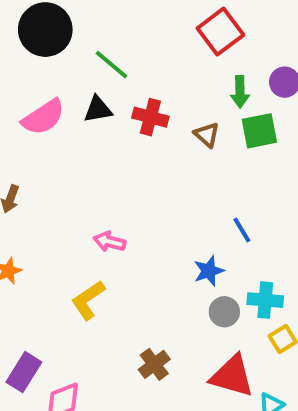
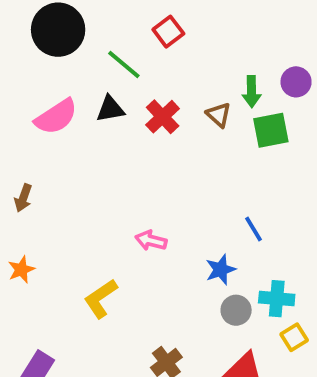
red square: (220, 32) -> (168, 32), moved, size x0.7
red cross: (150, 117) -> (163, 117), turned 32
brown triangle: (207, 135) -> (219, 115), moved
pink arrow: (110, 242) -> (151, 241), moved

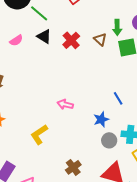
green line: (124, 64) -> (39, 13), moved
black triangle: (110, 109) -> (44, 36), turned 42
pink semicircle: (56, 117) -> (16, 40), size x0.6

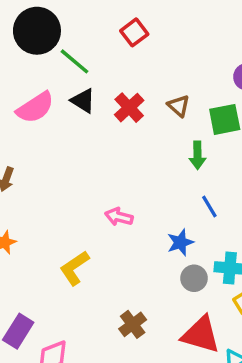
green arrow: (117, 27) -> (197, 155), moved
pink semicircle: (16, 40) -> (35, 108), size x1.6

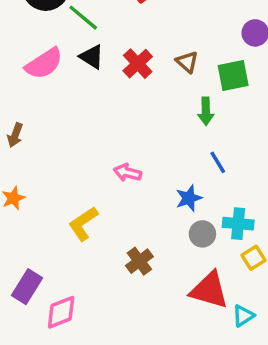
brown cross: (133, 324) -> (139, 261), moved

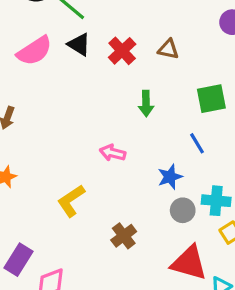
brown triangle: (187, 62) -> (168, 49), turned -30
green square: (233, 76) -> (211, 99), moved
green arrow: (206, 111) -> (146, 103), moved

